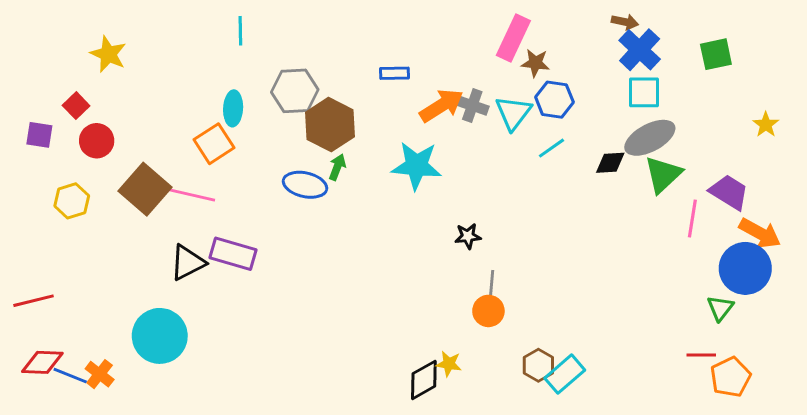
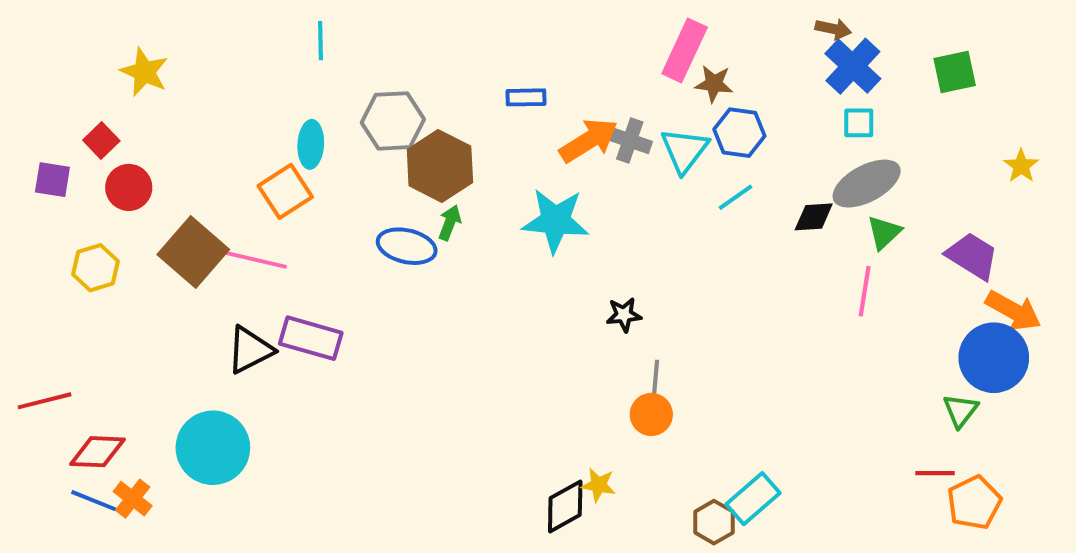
cyan square: (644, 92) -> (859, 123), size x0.7
green triangle: (663, 174) -> (884, 232), size x0.7
pink line: (692, 219) -> (865, 291), moved
red diamond: (42, 362) -> (97, 452), moved
brown hexagon: (538, 365) -> (714, 522), moved

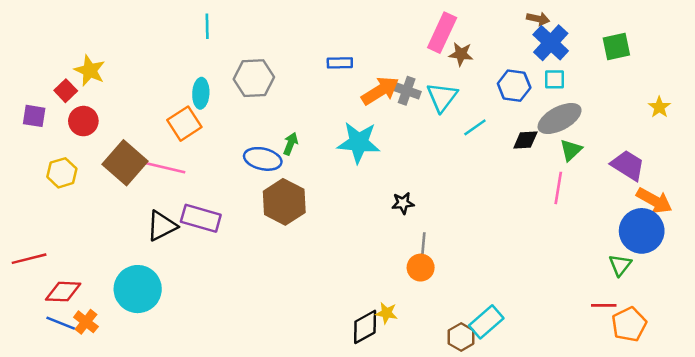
yellow star: (144, 72) -> (90, 71), moved
blue hexagon: (739, 133) -> (514, 86), moved
brown hexagon: (440, 166) -> (284, 202), moved

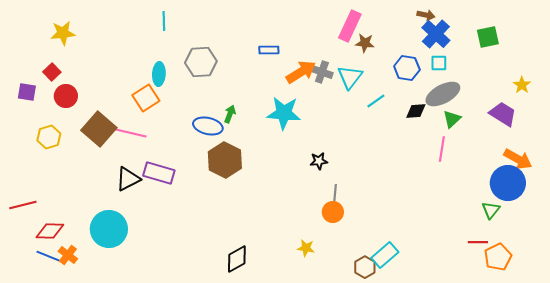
yellow star: (90, 71) -> (63, 33), moved, turned -30
purple trapezoid: (628, 165) -> (503, 114), moved
black diamond: (365, 327) -> (237, 259), moved

